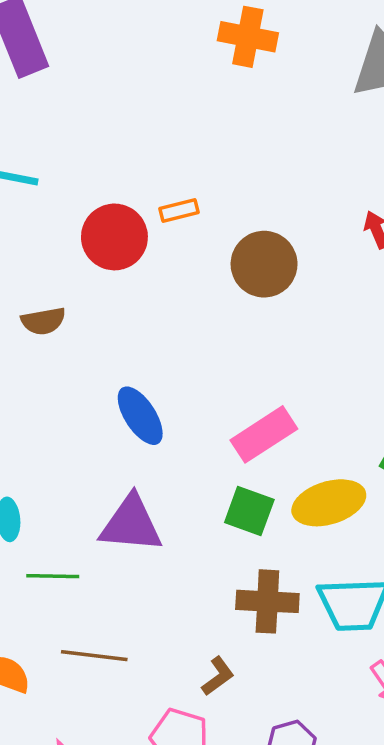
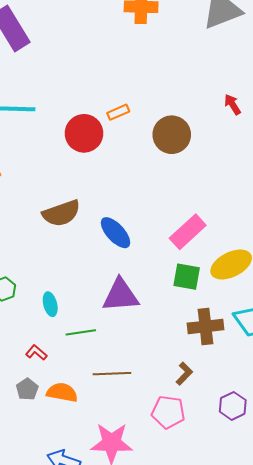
brown semicircle: (43, 321) -> (61, 213), moved, size x1.5

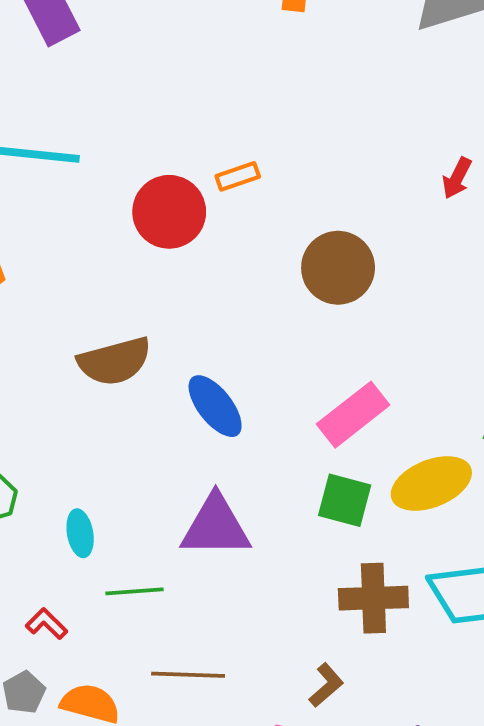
red arrow: (232, 104) -> (457, 178), turned -125
brown circle: (172, 135) -> (338, 268), moved

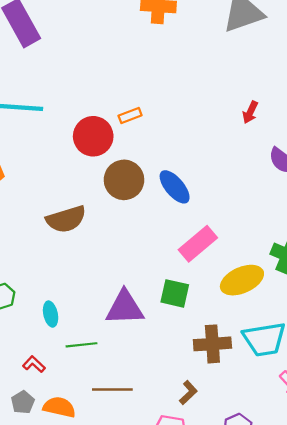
brown circle: (338, 268) -> (124, 180), moved
blue ellipse: (215, 406) -> (175, 187), moved
green square: (345, 500) -> (175, 293), moved

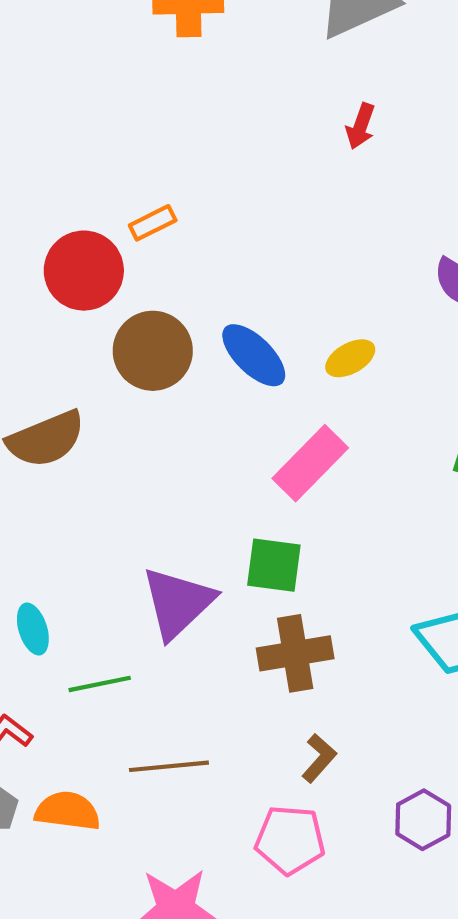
red arrow: (250, 112) -> (360, 126), moved
yellow ellipse: (242, 280) -> (350, 358), moved, size x0.6
purple triangle: (125, 308) -> (178, 603), turned -36
brown cross: (212, 344) -> (295, 653), moved

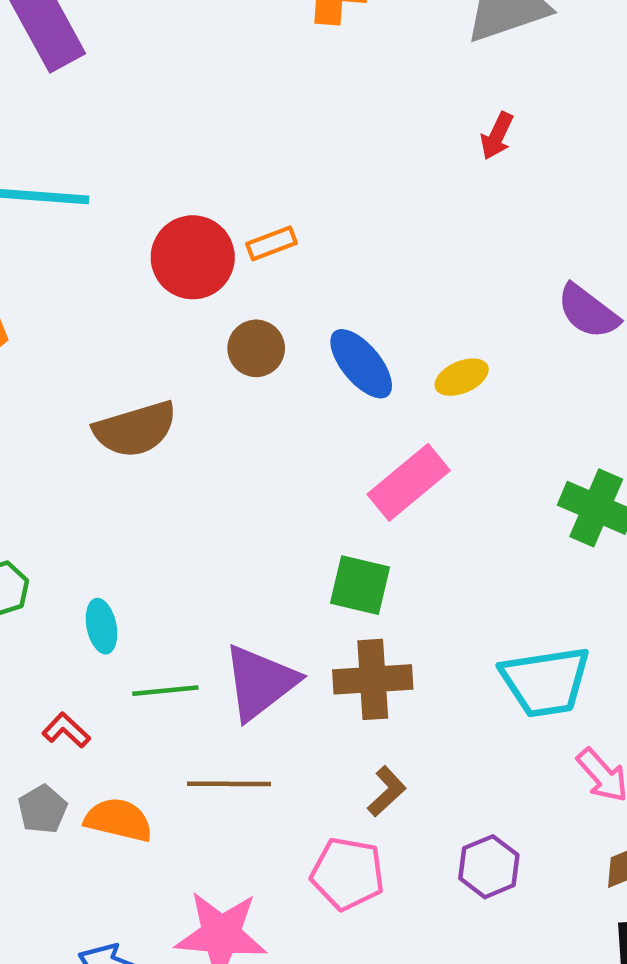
orange rectangle: (153, 223) -> (271, 243), moved
brown circle: (153, 351) -> (256, 348), size x0.7
purple triangle: (178, 603) -> (260, 682), moved

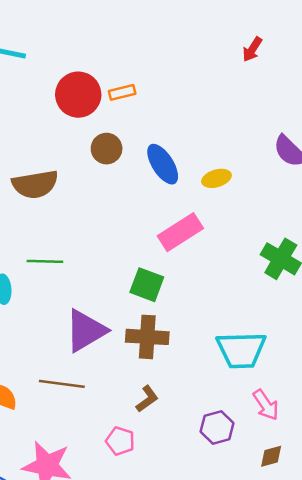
green line: (165, 691) -> (45, 261), moved
purple hexagon: (489, 867) -> (217, 427), moved
pink pentagon: (348, 874) -> (120, 441), size x0.7

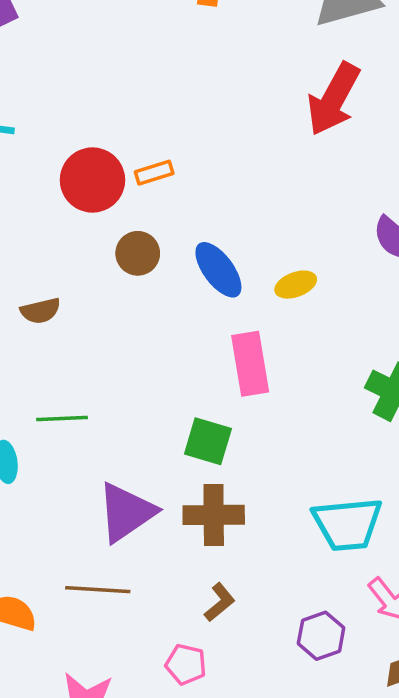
red arrow: (252, 49) -> (333, 99), size x2.0
brown semicircle: (35, 184) -> (40, 311), size x0.6
pink rectangle: (180, 232) -> (250, 364), turned -63

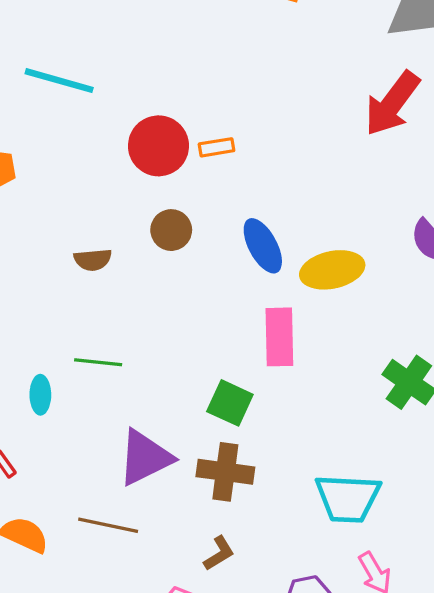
brown circle: (138, 253) -> (171, 230), moved
yellow ellipse: (296, 285) -> (332, 270), size x1.6

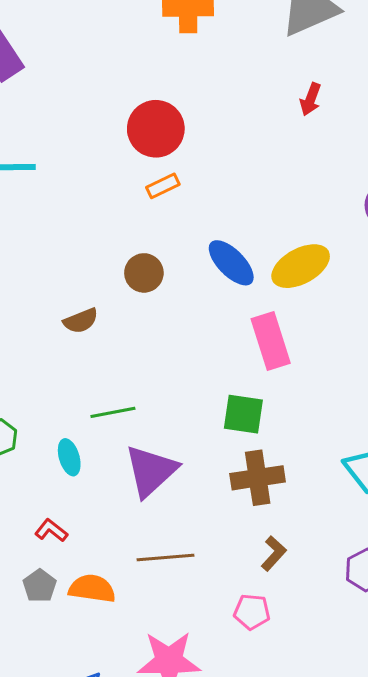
red arrow: (392, 104) -> (311, 99), size x0.5
red circle: (158, 146) -> (156, 129), moved
purple triangle: (145, 458) -> (151, 471), moved

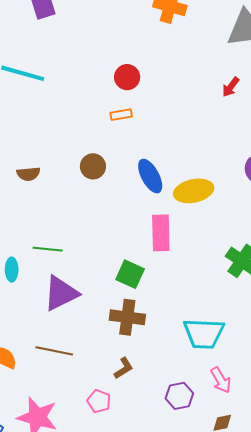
red circle: (156, 129) -> (127, 77), size x0.7
brown semicircle: (81, 321) -> (28, 174), moved

